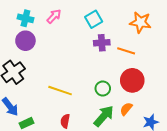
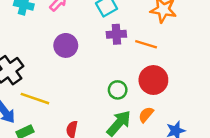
purple circle: (25, 41) -> (66, 45), moved
yellow line: (60, 91) -> (35, 99), moved

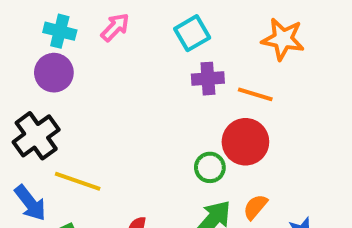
purple circle: (66, 45) -> (54, 73), moved
red circle: (153, 80) -> (245, 142), moved

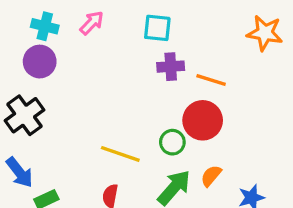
cyan square: (192, 33) -> (157, 28), turned 36
orange star: (283, 39) -> (265, 33), moved
yellow line: (78, 181) -> (120, 154), moved

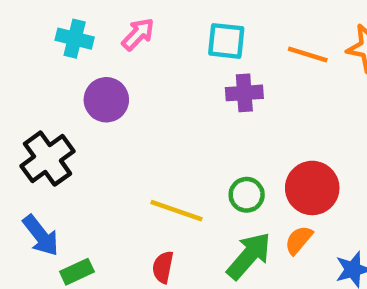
purple circle: (40, 62) -> (106, 100), moved
orange line: (211, 80) -> (308, 55), moved
red circle: (203, 120) -> (312, 188), moved

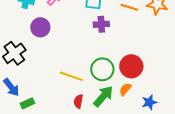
green circle: (247, 195) -> (102, 69), size x1.5
red semicircle: (163, 267) -> (78, 101), moved

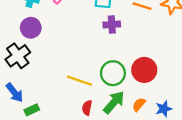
purple circle: (40, 27) -> (31, 28), moved
orange semicircle: (125, 89) -> (139, 104), moved

